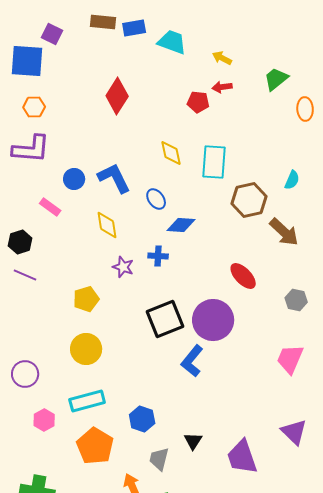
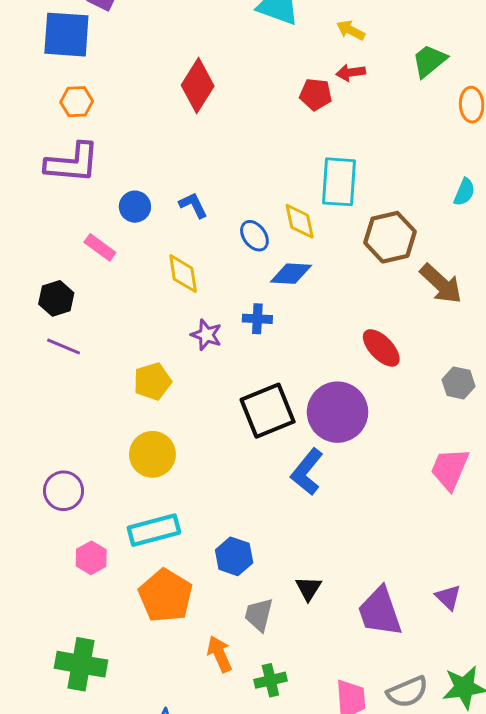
yellow diamond: (171, 153) -> (300, 221), moved
blue L-shape: (114, 178) -> (193, 205), size x0.6
cyan semicircle: (292, 180) -> (464, 192), moved
purple triangle: (294, 432) -> (448, 597), moved, size x0.7

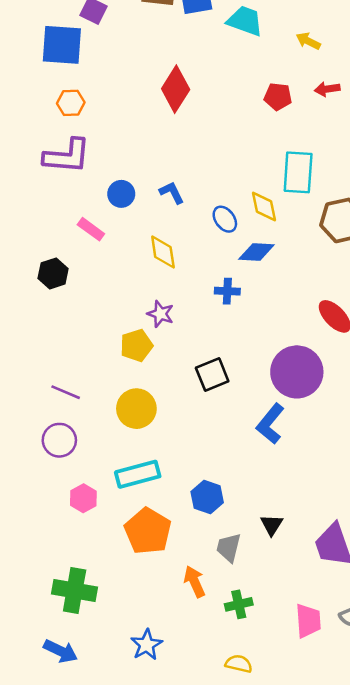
red arrow: (351, 73) -> (327, 89), moved
purple star: (206, 335) -> (160, 314), moved
purple line: (64, 346) -> (66, 392), moved
black square: (268, 411) -> (212, 374), moved, size x0.7

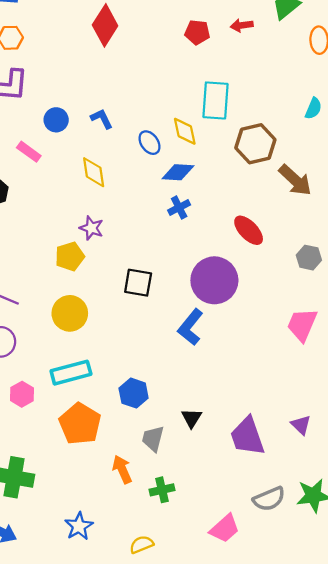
blue cross: (227, 291) -> (179, 207), moved, turned -30
black square: (212, 374) -> (138, 283), turned 32
pink trapezoid: (308, 621) -> (225, 529), moved, turned 52
yellow semicircle: (239, 664) -> (142, 544), moved, turned -35

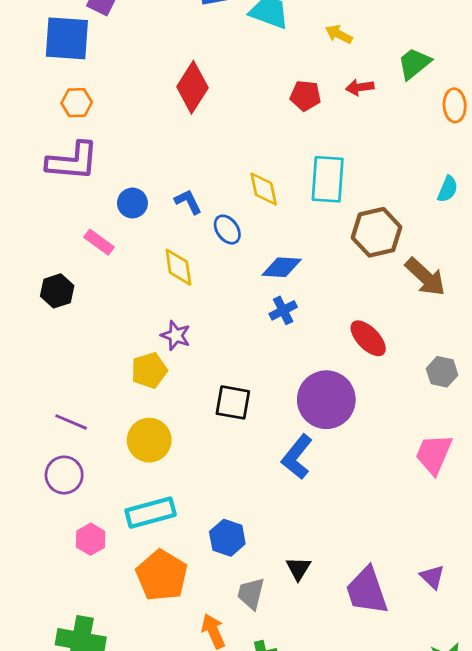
yellow diamond: (185, 131) -> (264, 189), moved
blue ellipse: (149, 143) -> (227, 230), moved

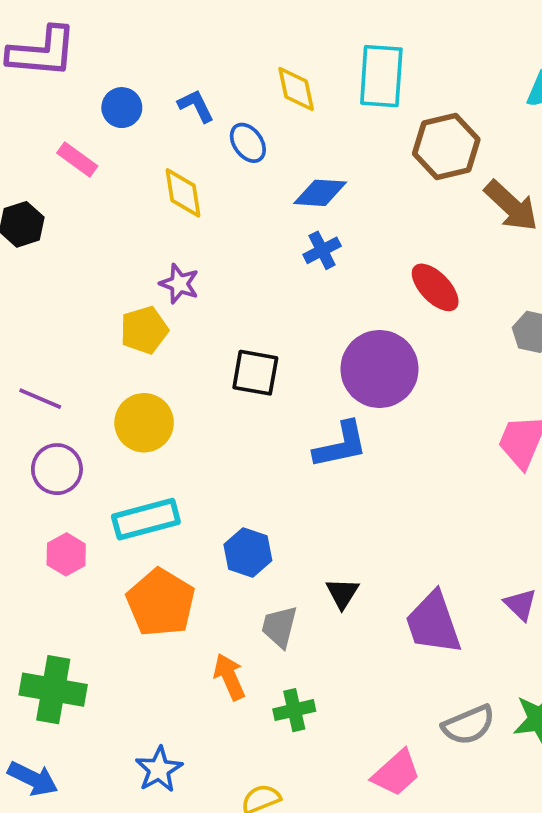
blue L-shape: (297, 457) -> (341, 445), turned -141
purple circle: (64, 475) -> (57, 469), moved

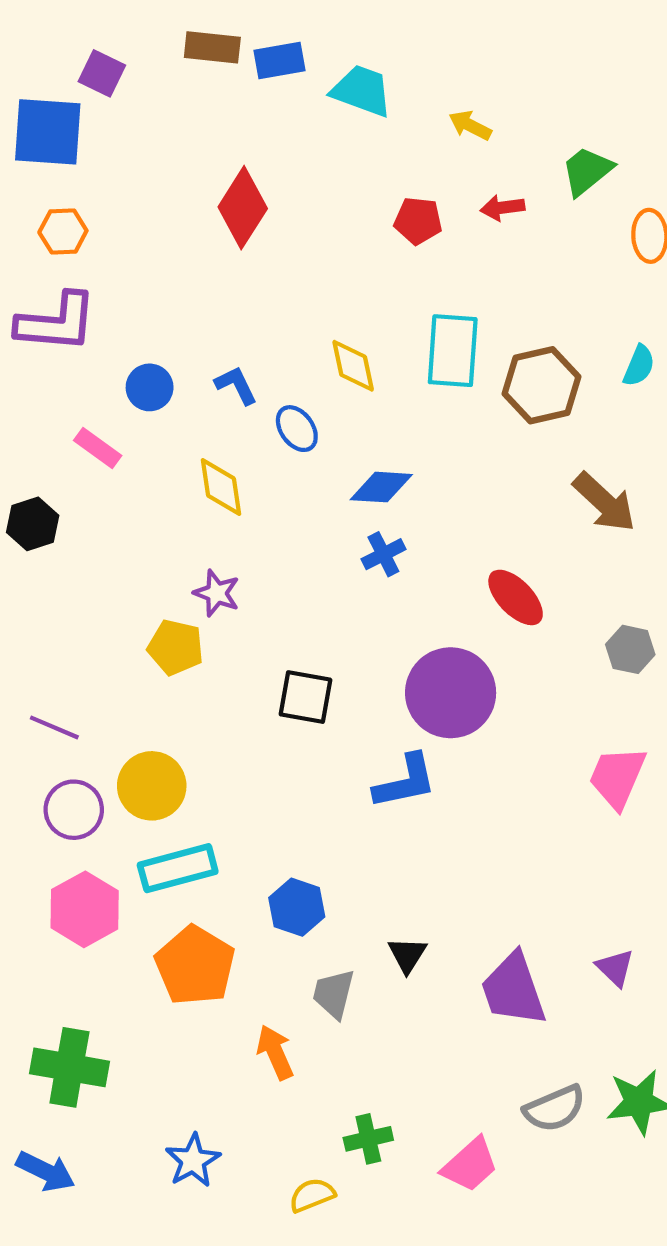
brown hexagon: (446, 147) -> (542, 385), moved
yellow pentagon: (144, 330) -> (176, 647), turned 30
yellow circle: (144, 423) -> (152, 786), moved
pink hexagon: (66, 554) -> (85, 909), size x1.5
green cross: (294, 710) -> (368, 1139), moved

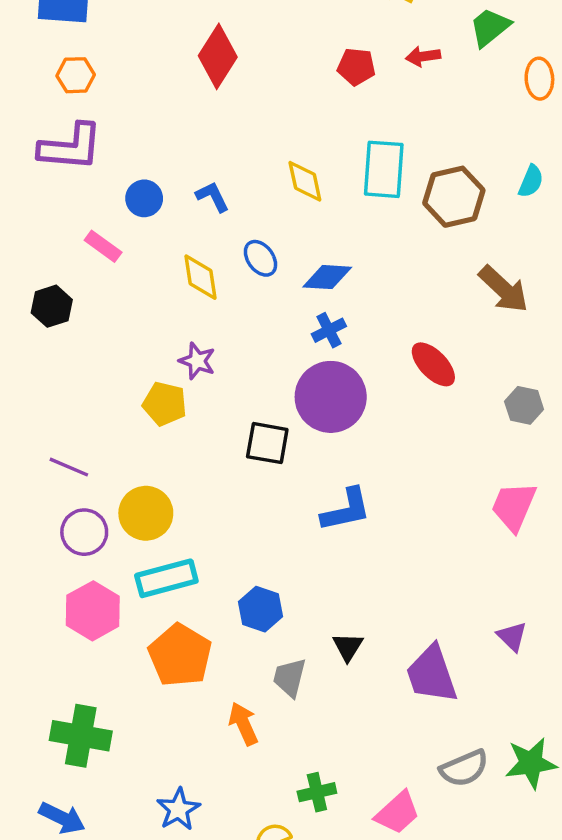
blue ellipse: (297, 429) -> (260, 258), moved
purple circle: (451, 693) -> (331, 397), moved
purple triangle: (615, 968) -> (512, 636), moved

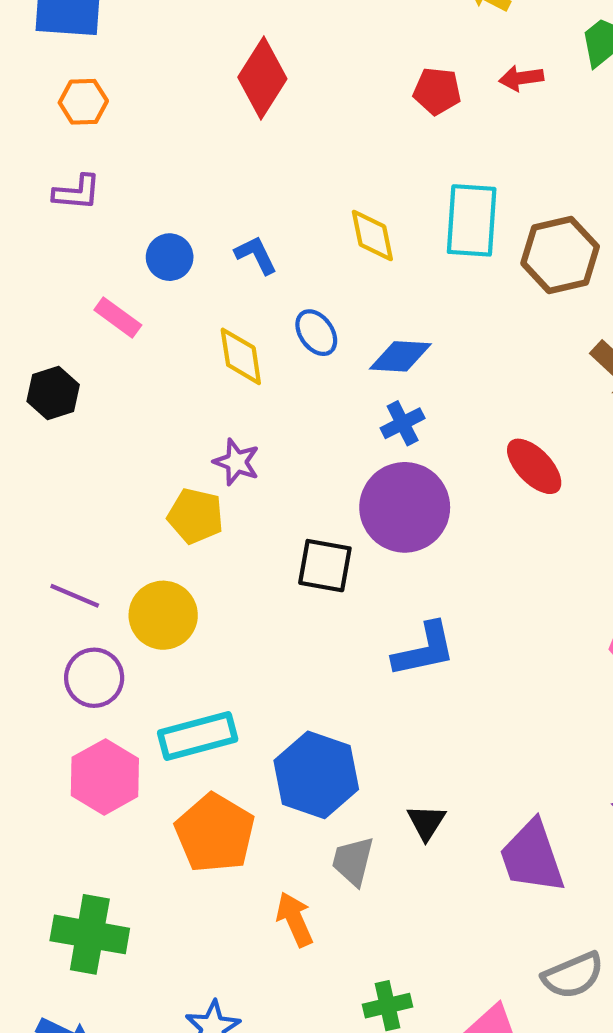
purple L-shape: (71, 147) -> (77, 192), size x0.6
yellow circle: (146, 513) -> (163, 615), moved
blue hexagon: (260, 609) -> (316, 775), size x1.5

